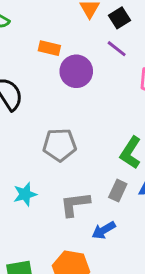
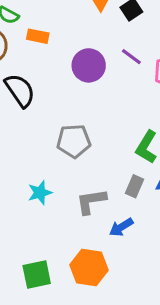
orange rectangle: (49, 48) -> (38, 36), moved
purple line: (117, 49) -> (131, 57), moved

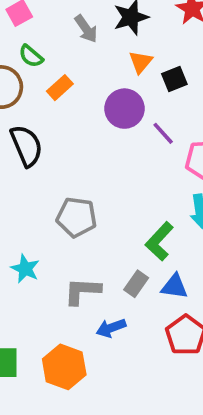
orange rectangle: (38, 36) -> (60, 88), turned -65
purple circle: (89, 65) -> (124, 109), moved
cyan star: (40, 193) -> (25, 269), turned 30

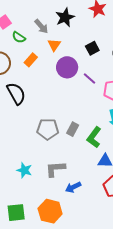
green semicircle: (31, 56) -> (19, 37), moved
orange triangle: (141, 62) -> (54, 45), moved
cyan star: (25, 269) -> (24, 170), moved
gray rectangle: (136, 284) -> (73, 129), moved

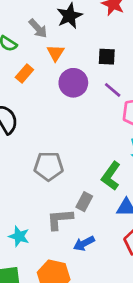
black square: (92, 48) -> (107, 57), turned 32
purple line: (90, 78) -> (113, 90), moved
gray rectangle: (73, 129) -> (84, 202), moved
cyan star: (24, 170) -> (19, 236), moved

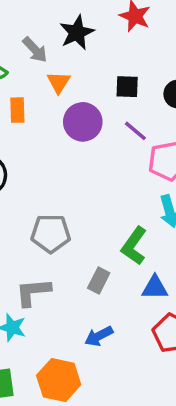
orange rectangle: (24, 73) -> (17, 110), turned -42
gray L-shape: (60, 219) -> (33, 292), moved

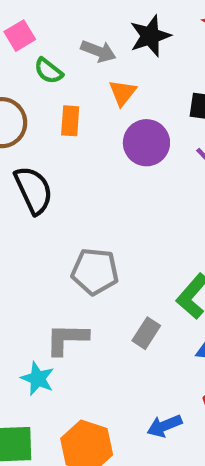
gray arrow: (35, 50) -> (98, 51), turned -32
blue arrow: (99, 336) -> (164, 426), moved

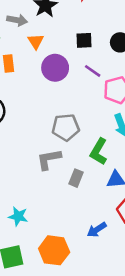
gray pentagon: (95, 271) -> (66, 127), moved
gray L-shape: (67, 339) -> (49, 159), moved

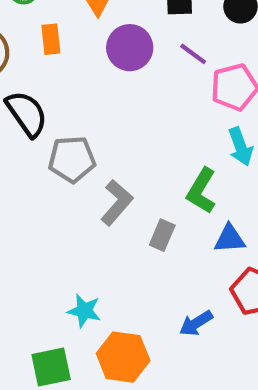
gray pentagon: (66, 127) -> (72, 159), moved
gray L-shape: (49, 159) -> (117, 203), turned 140
cyan star: (18, 216) -> (84, 311), moved

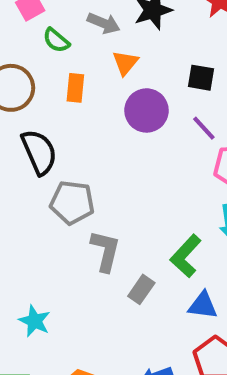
gray L-shape: (117, 203) -> (105, 251), turned -39
cyan star: (84, 311) -> (35, 321), moved

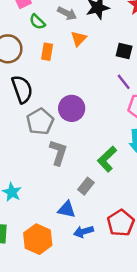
purple circle: (147, 110) -> (72, 108), moved
gray pentagon: (72, 203) -> (40, 121), turned 30
gray rectangle: (141, 289) -> (86, 186), moved
blue triangle: (203, 305) -> (67, 209), moved

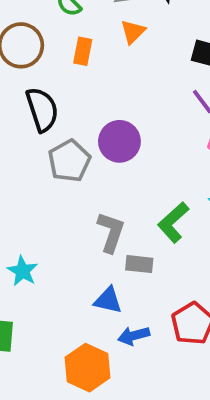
gray L-shape: (58, 152) -> (111, 232), moved
gray rectangle: (86, 186) -> (139, 264), turned 56
orange hexagon: (38, 239) -> (88, 368), moved

